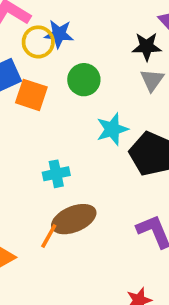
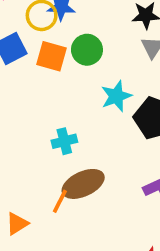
orange square: (31, 95) -> (52, 56), moved

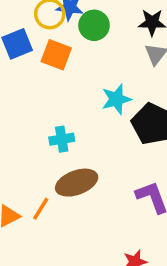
green circle: (87, 50) -> (94, 25), moved
orange line: (60, 201) -> (41, 209), moved

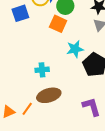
orange square: (56, 55) -> (58, 24), moved

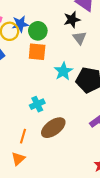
orange line: (27, 109) -> (23, 136), moved

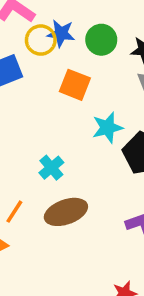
green circle: (38, 31) -> (101, 40), moved
cyan cross: (37, 104) -> (51, 168), turned -32

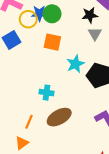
green circle: (101, 40) -> (52, 14), moved
cyan cross: (51, 168) -> (46, 93), turned -32

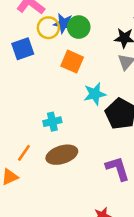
cyan cross: (46, 93) -> (52, 122), turned -32

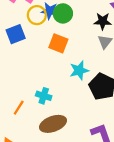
cyan cross: (52, 122) -> (44, 96), turned 32
orange line: (24, 153) -> (19, 108), moved

